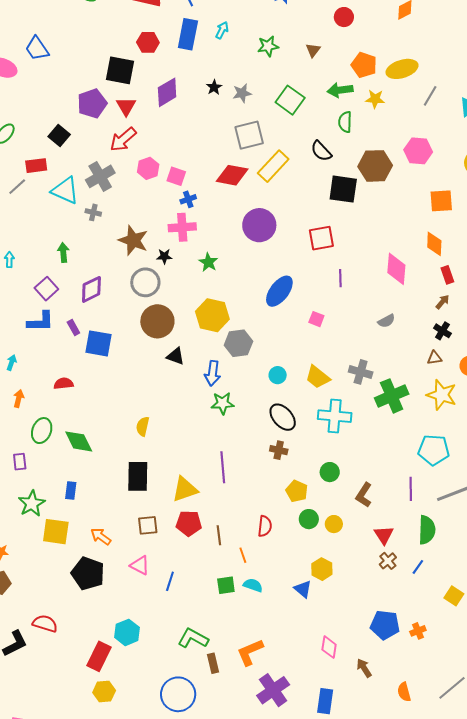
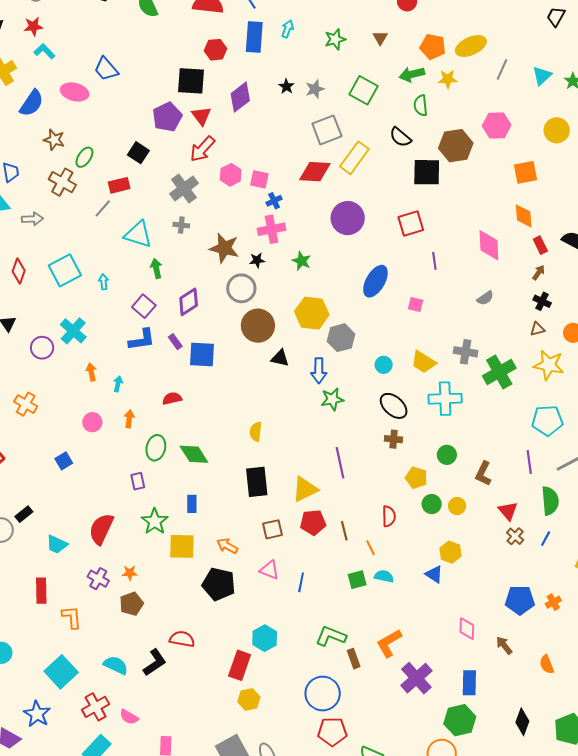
cyan triangle: (65, 191) -> (138, 234), moved

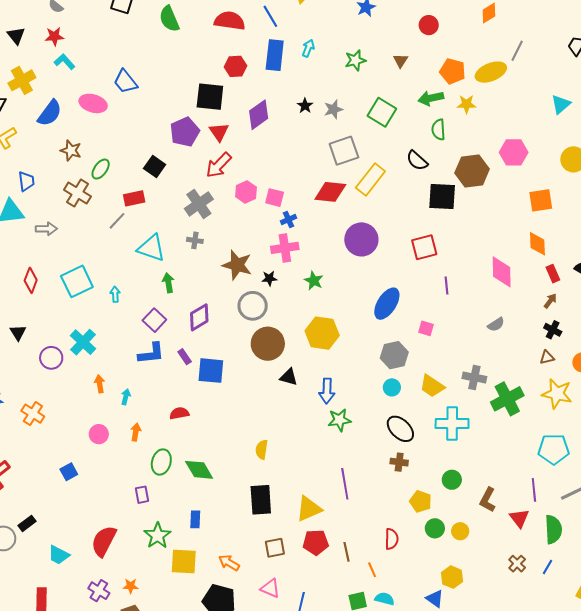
gray line: (502, 69) -> (517, 51), moved
gray hexagon: (341, 338) -> (394, 355), moved
red triangle: (508, 511) -> (519, 518), moved

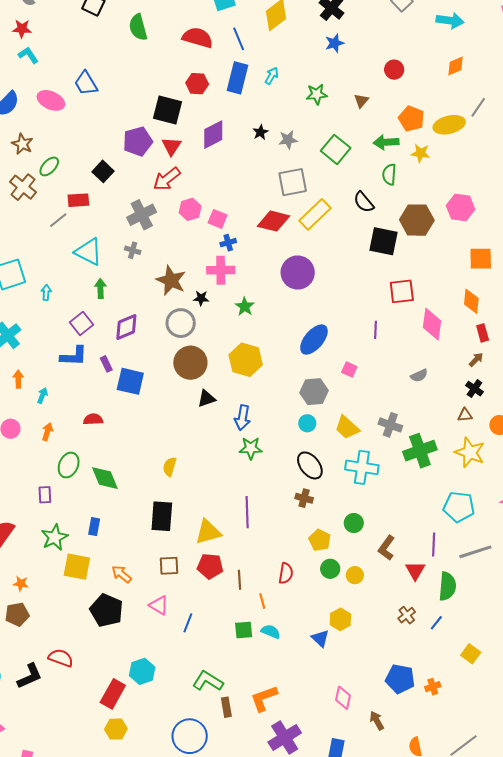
red square: (424, 247) -> (402, 291), moved
black triangle: (289, 377) -> (206, 399), turned -42

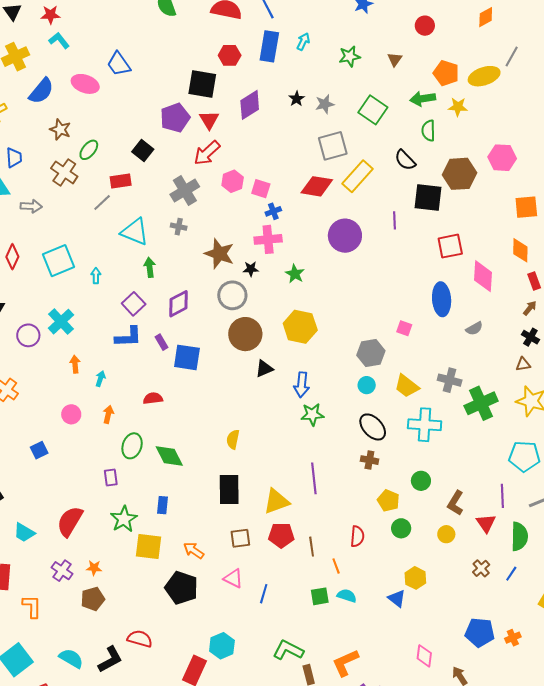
purple line: (376, 330) -> (395, 220), moved
blue ellipse: (314, 340) -> (442, 299), moved, turned -40
yellow circle: (355, 575) -> (446, 534), moved

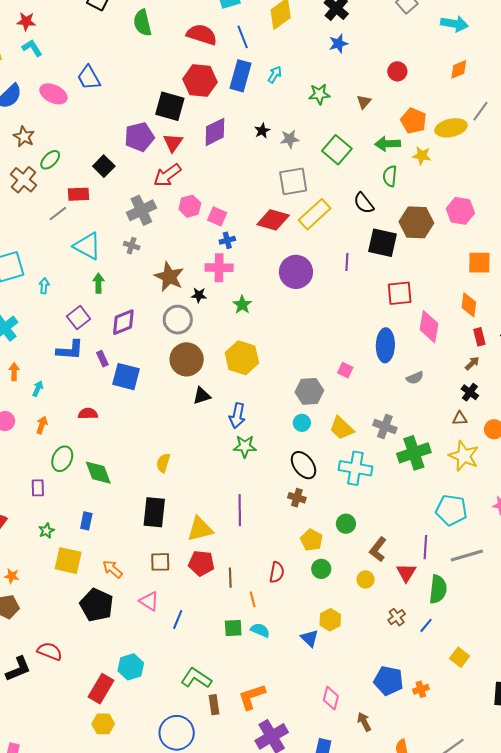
red hexagon: (230, 55) -> (200, 81), size x1.5
green star: (124, 519) -> (46, 531), size x0.6

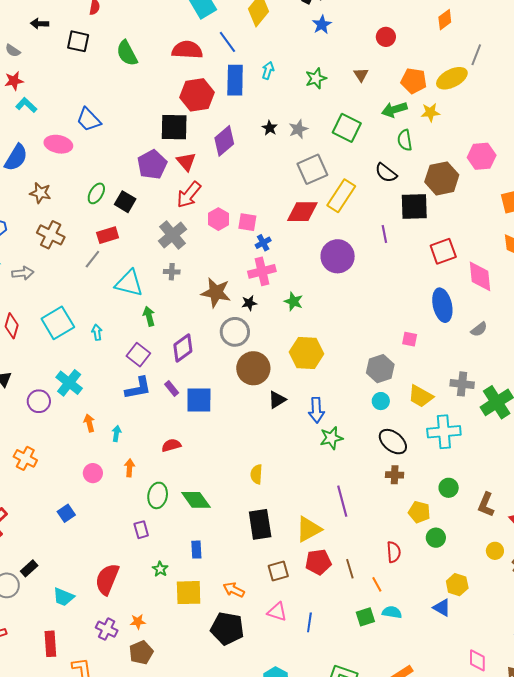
green ellipse: (50, 160) -> (96, 193), moved
yellow circle: (366, 579) -> (495, 551), moved

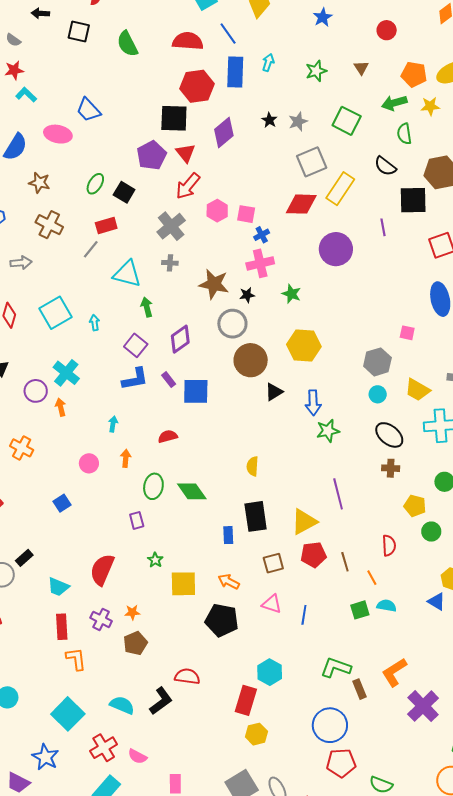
orange arrow: (89, 423) -> (61, 407), moved
blue rectangle: (196, 550) -> (228, 535), moved
red rectangle: (50, 644) -> (62, 627), moved

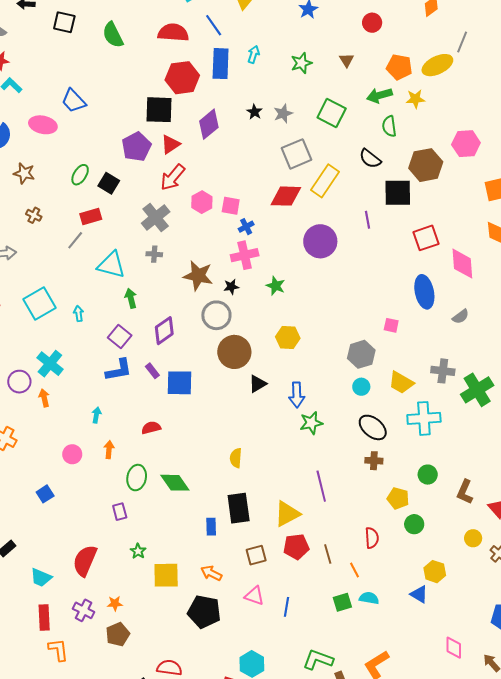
red triangle: (186, 153) -> (170, 144), turned 35
brown cross: (49, 225) -> (34, 215), size x0.6
yellow hexagon: (304, 345) -> (288, 337), size x0.7

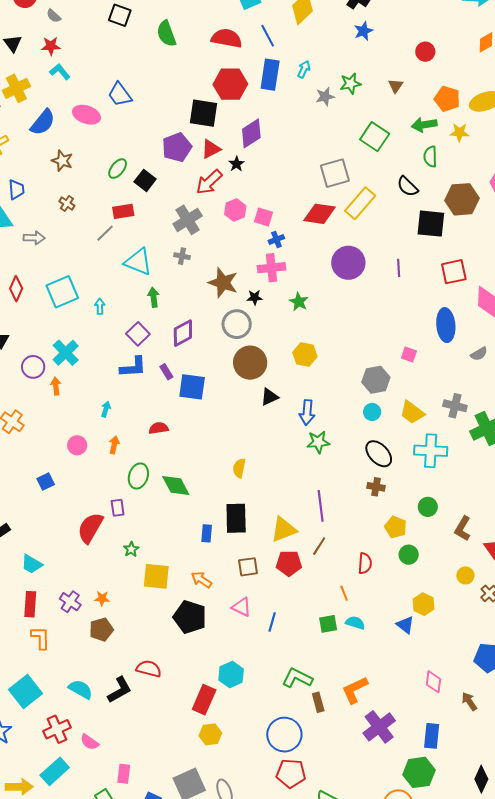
black star: (254, 112) -> (236, 164), moved
gray star: (283, 114) -> (325, 97), moved
purple line: (368, 220) -> (399, 268), moved
brown line: (328, 554) -> (319, 546), moved, turned 42
red semicircle: (85, 561) -> (90, 528), moved

